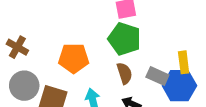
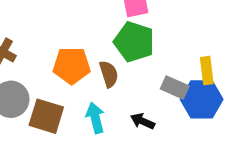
brown semicircle: (124, 73) -> (109, 74), moved

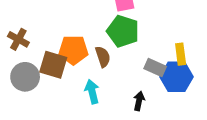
brown square: (46, 116) -> (53, 65), moved
black arrow: (143, 121) -> (139, 101), moved, turned 78

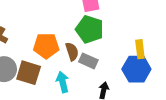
brown square: (53, 65) -> (29, 73), moved
gray rectangle: (155, 67) -> (88, 61), moved

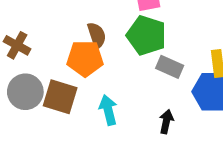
brown semicircle: (72, 52) -> (97, 35), moved
gray rectangle: (88, 61) -> (170, 67), moved

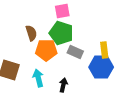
orange pentagon: (85, 59) -> (46, 50), moved
black arrow: (166, 122) -> (63, 85), moved

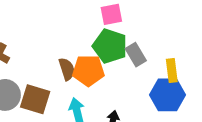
brown semicircle: (31, 33) -> (67, 69), moved
gray rectangle: (75, 52) -> (136, 55), moved, turned 35

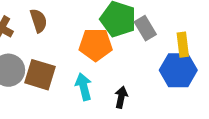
brown semicircle: (67, 69) -> (39, 21), moved

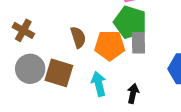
brown semicircle: (39, 21) -> (78, 37), moved
gray rectangle: (145, 28) -> (138, 43), moved, turned 30

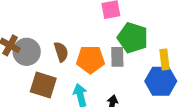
green pentagon: (130, 22) -> (133, 38), moved
gray circle: (30, 69) -> (27, 52), moved

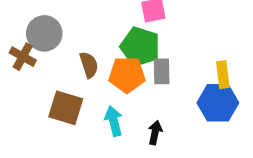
green pentagon: (133, 38) -> (140, 47), moved
gray circle: (27, 52) -> (44, 33), moved

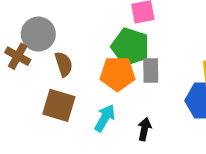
brown semicircle: (89, 65) -> (64, 64), moved
cyan arrow: (114, 121) -> (105, 118), turned 44

